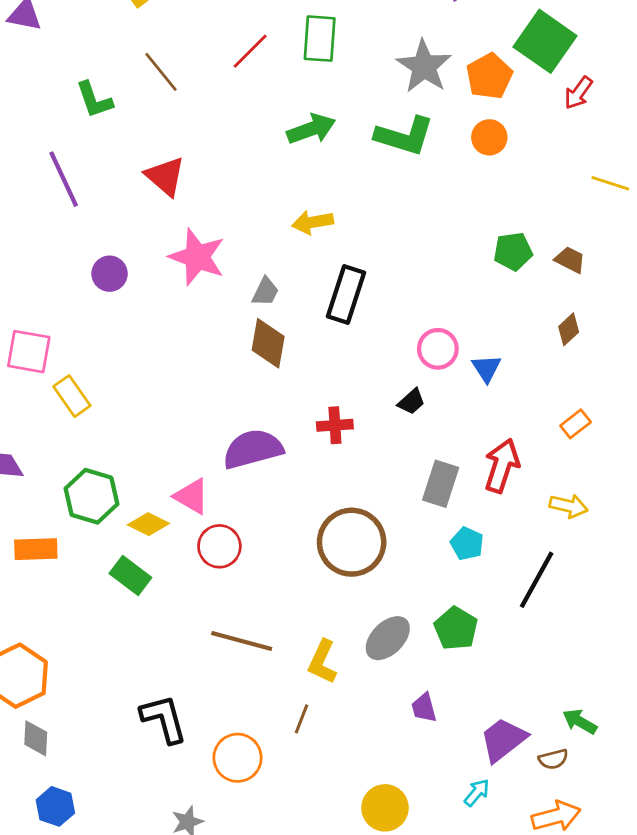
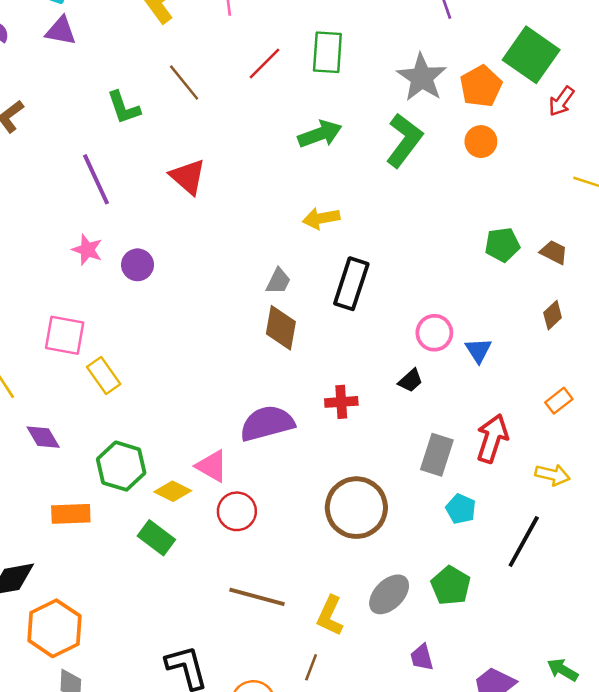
green L-shape: (404, 136) -> (404, 140), turned -70
pink star: (197, 257) -> (87, 250), moved, size x0.6

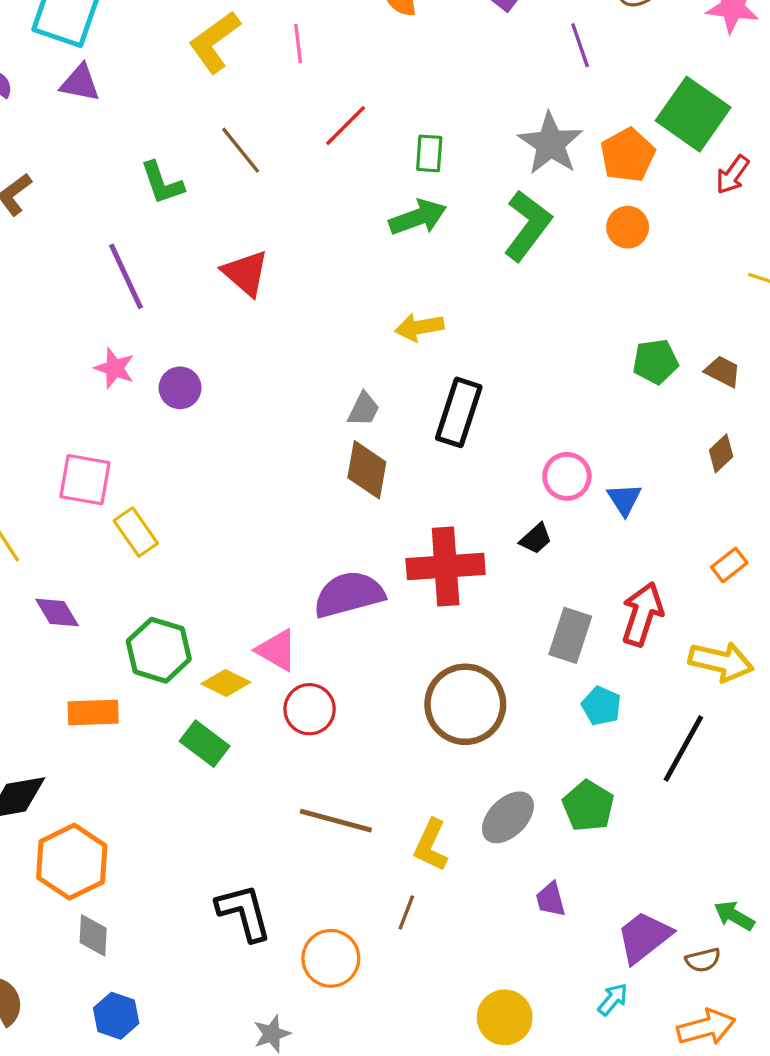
green rectangle: (327, 52) -> (429, 153), moved, size x0.7
red cross: (341, 402) -> (446, 567), size x1.8
yellow arrow: (553, 475) -> (721, 662), size x1.4

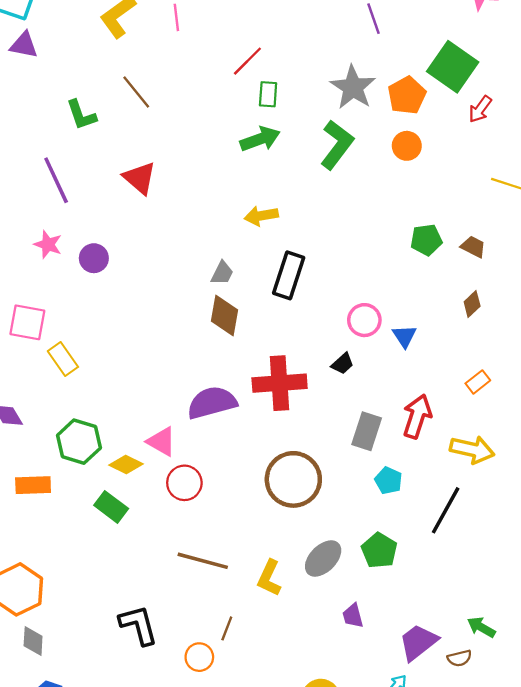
red line: (346, 126) -> (247, 61), moved
brown line: (406, 912) -> (227, 628), moved
orange circle: (331, 958) -> (199, 657), size x0.7

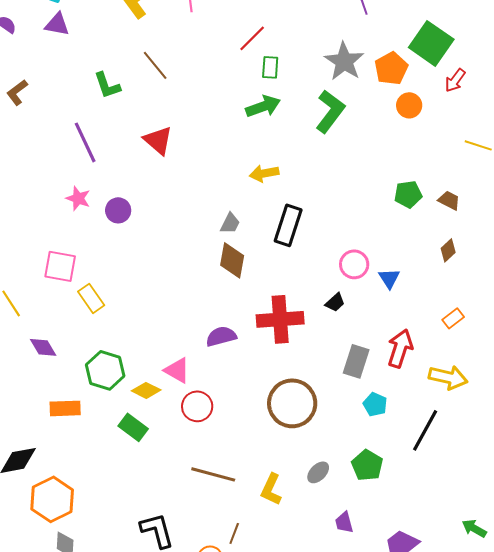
orange circle: (407, 146) -> (409, 105), moved
purple semicircle: (212, 403) -> (221, 336), size x0.7
gray ellipse: (323, 558) -> (318, 472), size x0.7
green arrow: (481, 627) -> (474, 528), moved

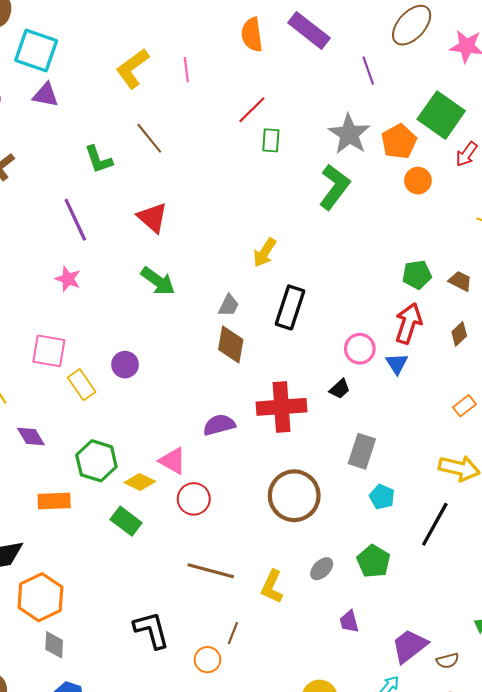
green arrow: (263, 106) -> (158, 281), moved, turned 56
yellow arrow: (264, 173) -> (265, 252), turned -48
purple circle: (118, 210) -> (125, 365), moved
red arrow: (400, 348) -> (408, 323), moved

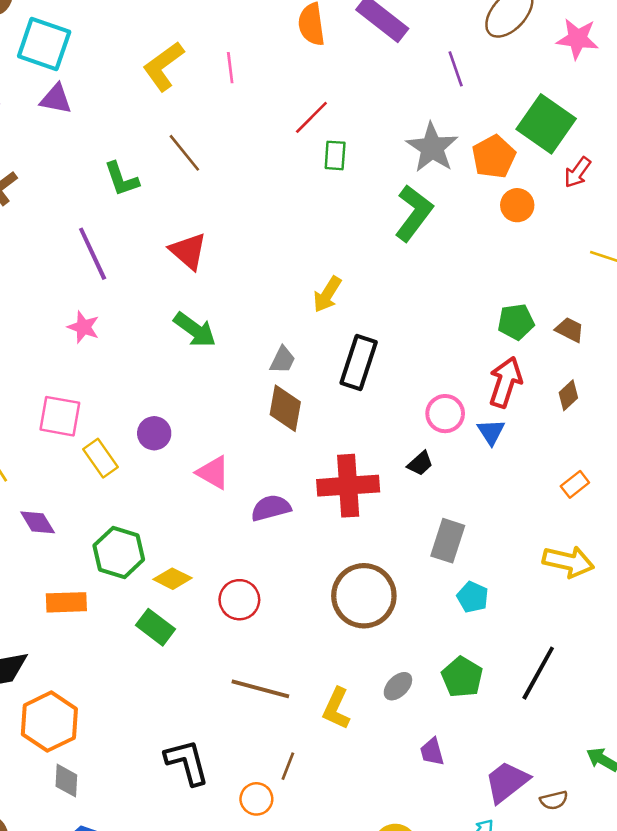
pink triangle: (173, 461) -> (213, 473), moved
black line: (435, 524) -> (538, 673), moved

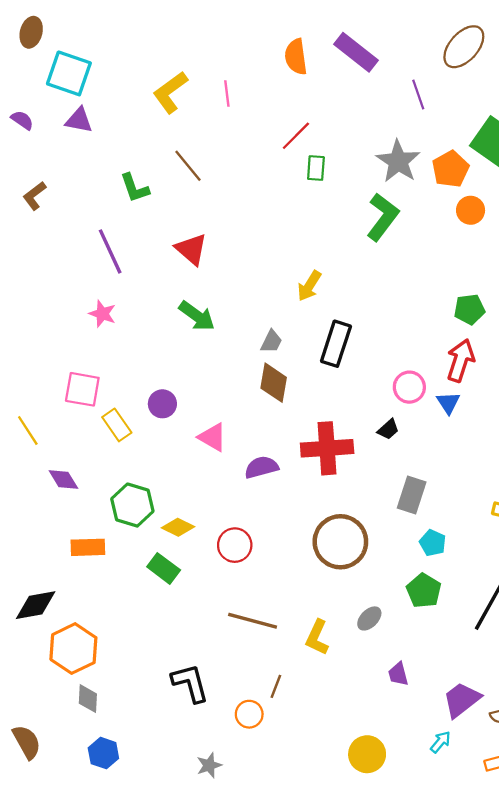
green pentagon: (462, 677) -> (424, 591), moved

